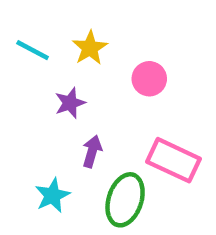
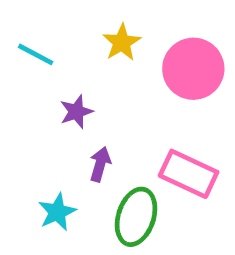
yellow star: (90, 48) -> (122, 42), moved
pink circle: (149, 79) -> (193, 69), moved, size x1.6

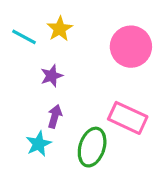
yellow star: (122, 42) -> (60, 29), moved
purple arrow: (100, 164) -> (55, 116), moved

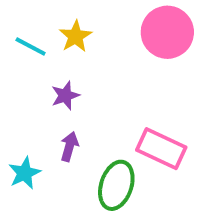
pink circle: (131, 47) -> (167, 32), moved
cyan star: (39, 144) -> (24, 173), moved

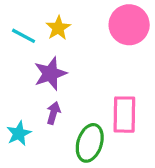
purple star: (65, 96) -> (50, 74), size x1.5
pink rectangle: (161, 149) -> (124, 115), turned 66

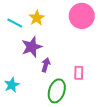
purple arrow: (53, 113) -> (46, 65), moved
pink rectangle: (124, 115) -> (79, 73), size x0.6

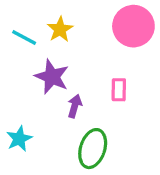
purple star: (32, 47) -> (52, 77), turned -30
pink rectangle: (79, 73) -> (119, 90), moved

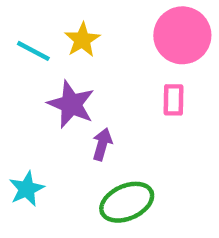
pink rectangle: (119, 90) -> (173, 100), moved
green ellipse: (93, 149) -> (127, 202), turned 48

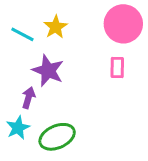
purple arrow: (102, 144) -> (28, 98), moved
green ellipse: (127, 202) -> (57, 137), moved

